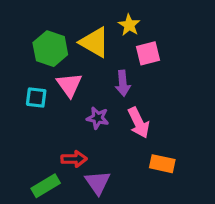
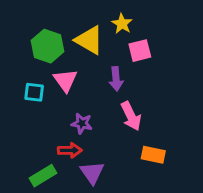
purple star: (98, 118) -> (82, 123), moved

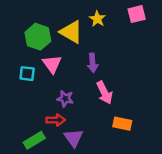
pink square: (140, 51) -> (137, 14), moved

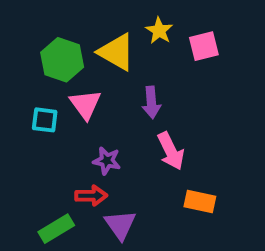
pink square: (137, 14) -> (204, 46), moved

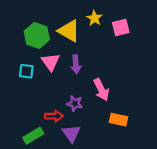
purple arrow: (151, 102) -> (76, 64), moved
purple star: (107, 161) -> (75, 103), moved

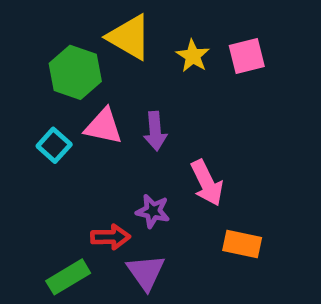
yellow star: (94, 18) -> (193, 56), moved
yellow triangle: (69, 31) -> (129, 37), moved
pink triangle: (51, 62) -> (103, 126), turned -42
cyan square: (26, 71) -> (54, 145), turned 35

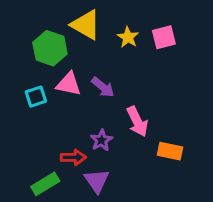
purple arrow: (155, 131) -> (103, 87), turned -45
cyan square: (54, 145) -> (36, 97), turned 30
purple star: (153, 211) -> (101, 140), turned 30
orange rectangle: (242, 244) -> (170, 151), moved

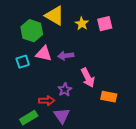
purple arrow: (103, 87) -> (66, 56), turned 133

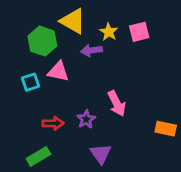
purple arrow: (66, 56) -> (91, 50), moved
orange rectangle: (109, 97) -> (166, 129), moved
red arrow: (47, 101) -> (53, 123), moved
purple triangle: (62, 116) -> (101, 154), moved

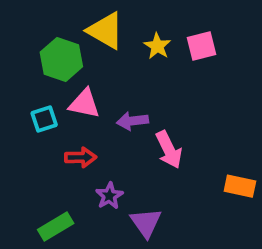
purple arrow: (91, 50) -> (132, 121), moved
purple star: (86, 119) -> (109, 196), moved
red arrow: (53, 123) -> (81, 157), moved

